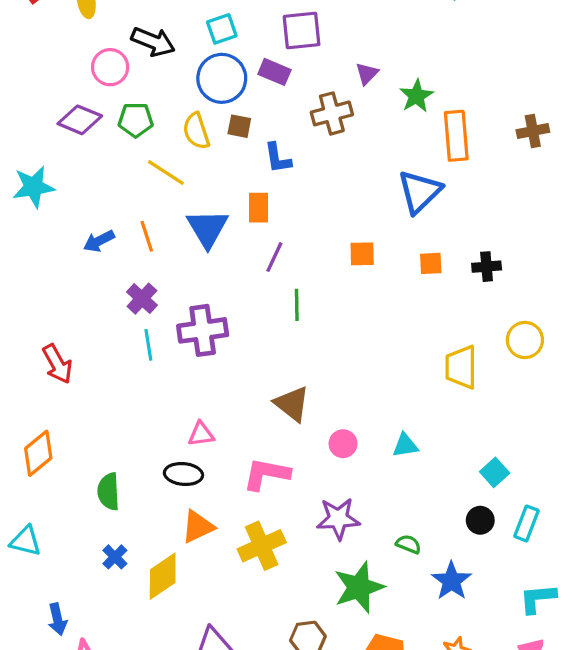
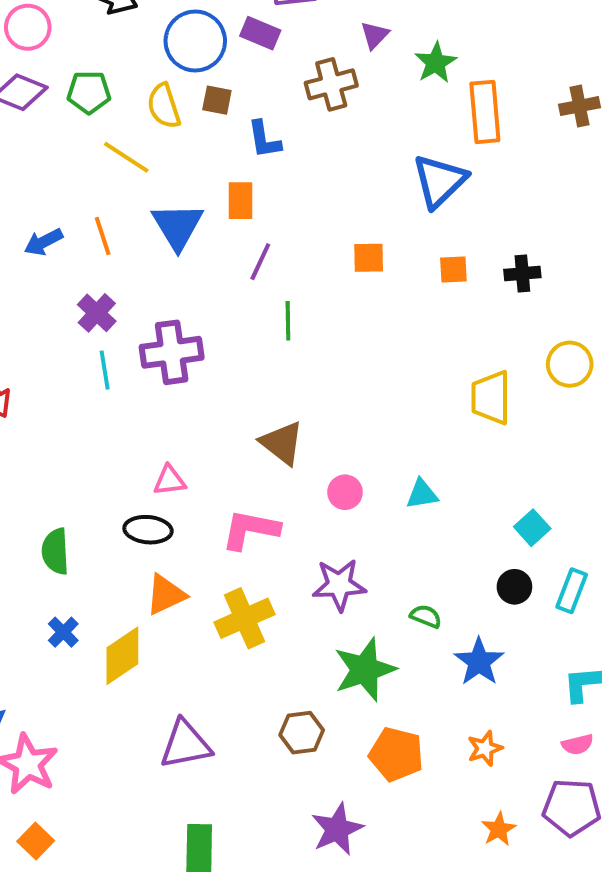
pink circle: (110, 67) -> (28, 27), moved

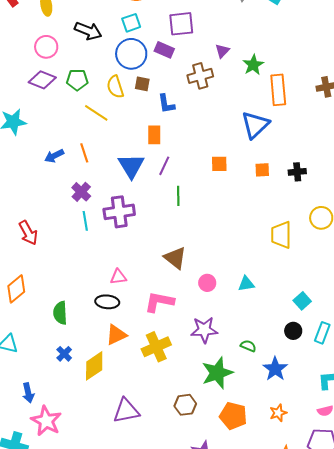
blue triangle: (178, 226) -> (131, 166), moved

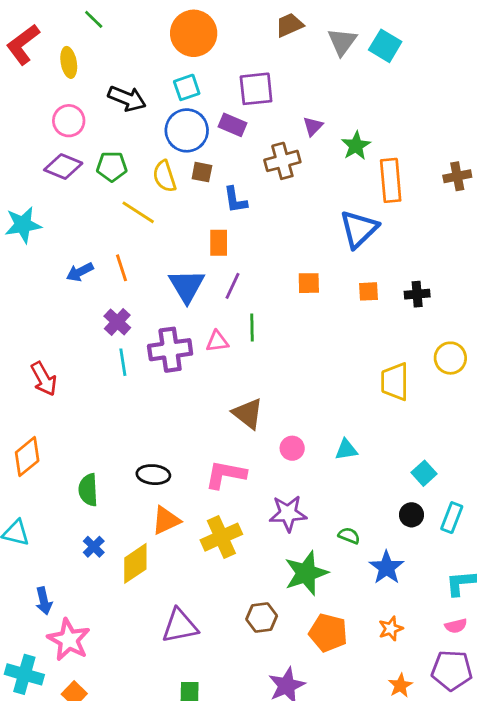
pink triangle: (118, 277) -> (217, 341), moved

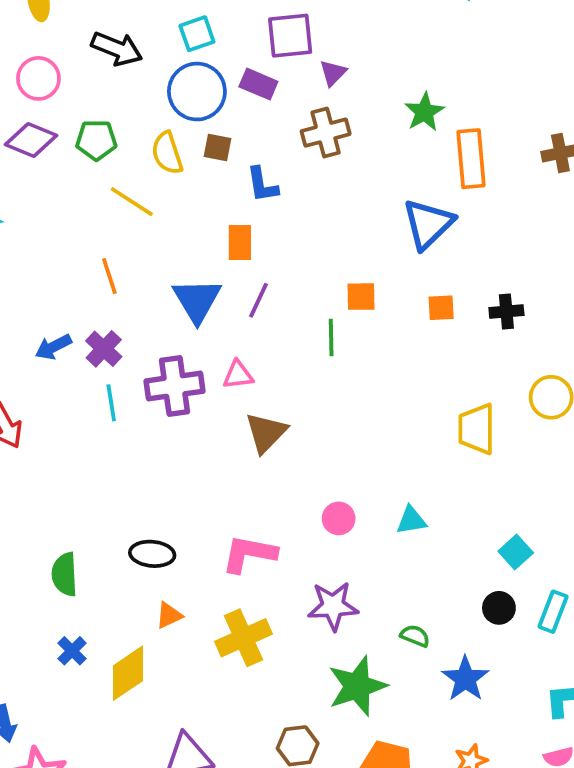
purple triangle: (313, 126) -> (333, 73), moved
blue arrow: (80, 272) -> (53, 347), moved
green line: (252, 327) -> (331, 338), moved
brown triangle: (248, 414) -> (266, 433), moved, turned 36
orange triangle: (166, 520) -> (169, 615), size x0.7

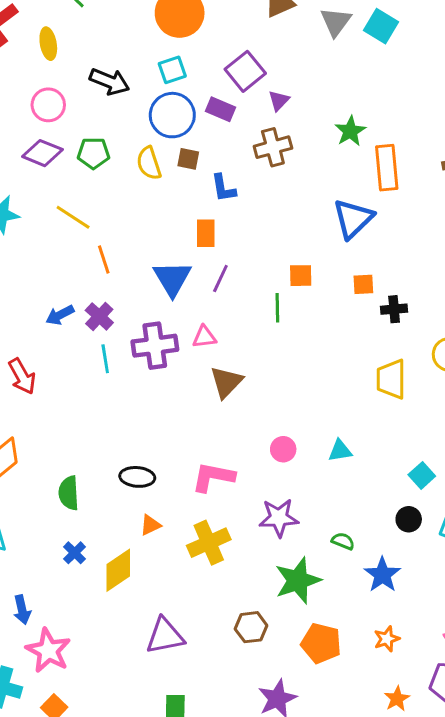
purple square: (290, 36) -> (245, 71), turned -33
yellow line: (132, 202) -> (73, 217), moved
black cross: (506, 312) -> (394, 309), moved

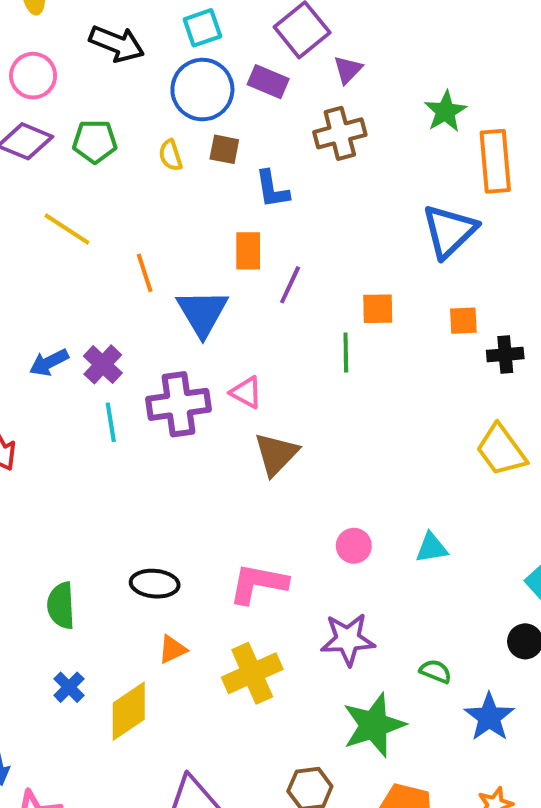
yellow semicircle: (149, 163) -> (171, 155), size x0.7
orange line: (104, 260) -> (145, 273), moved
purple line: (220, 279) -> (290, 285), moved
pink triangle: (204, 337) -> (246, 392), turned 35
yellow trapezoid: (391, 379) -> (501, 450), turned -36

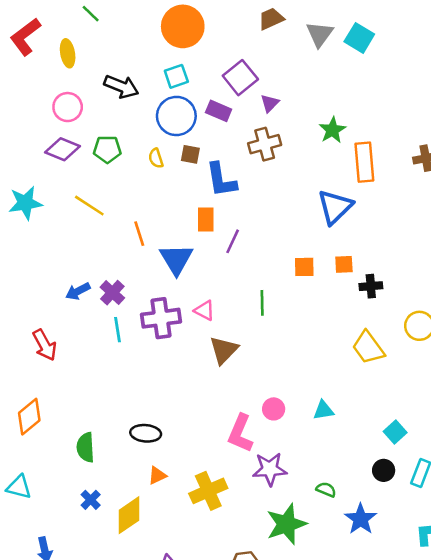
blue L-shape: (272, 189) -> (221, 180), size x1.4
orange square: (378, 309) -> (304, 267), moved
green line: (346, 353) -> (262, 303), moved
pink L-shape: (258, 584) -> (240, 433), moved, turned -78

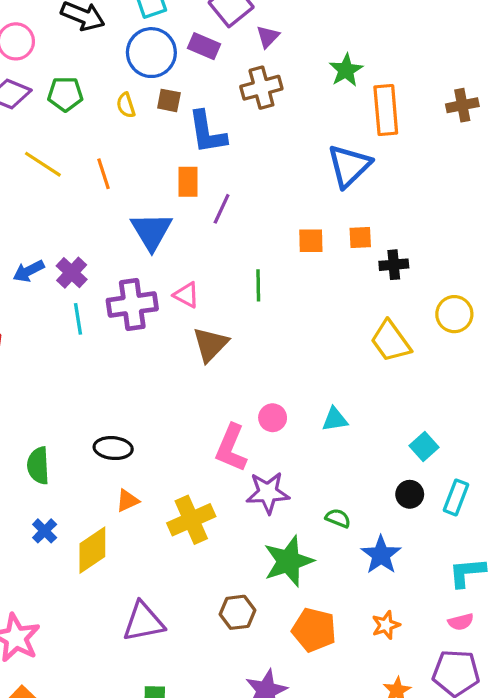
orange line: (139, 234) -> (104, 174), moved

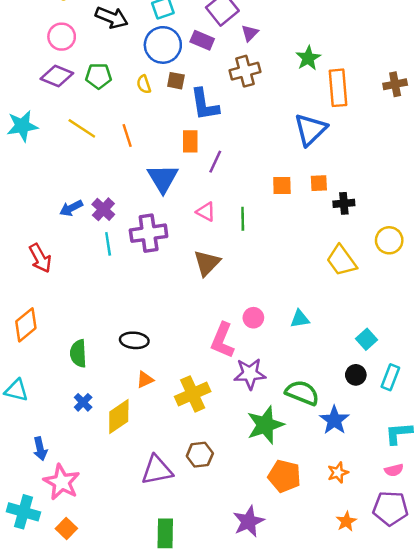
pink triangle: (186, 295) -> (206, 212), moved
green semicircle: (338, 518) -> (302, 393), size x1.8
brown hexagon: (237, 612) -> (200, 455), moved

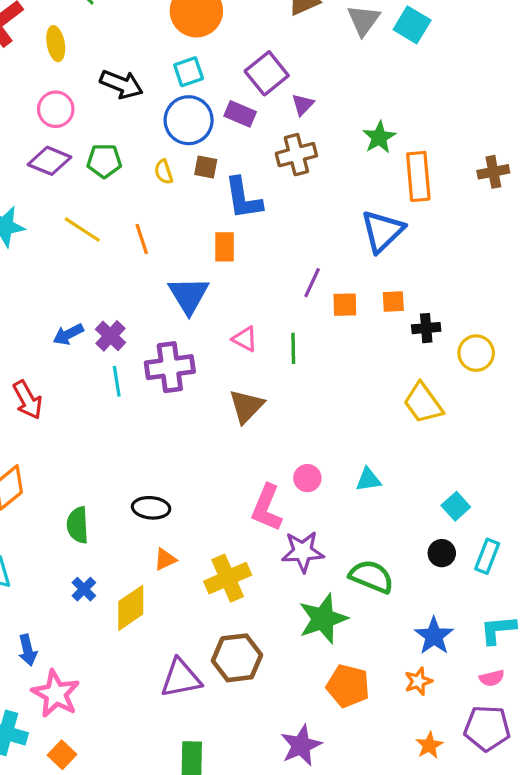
purple line: (215, 162) -> (312, 283), moved
yellow circle: (389, 240) -> (476, 353), moved
blue star: (334, 420) -> (434, 636), moved
brown hexagon: (200, 455) -> (237, 658), size x1.4

